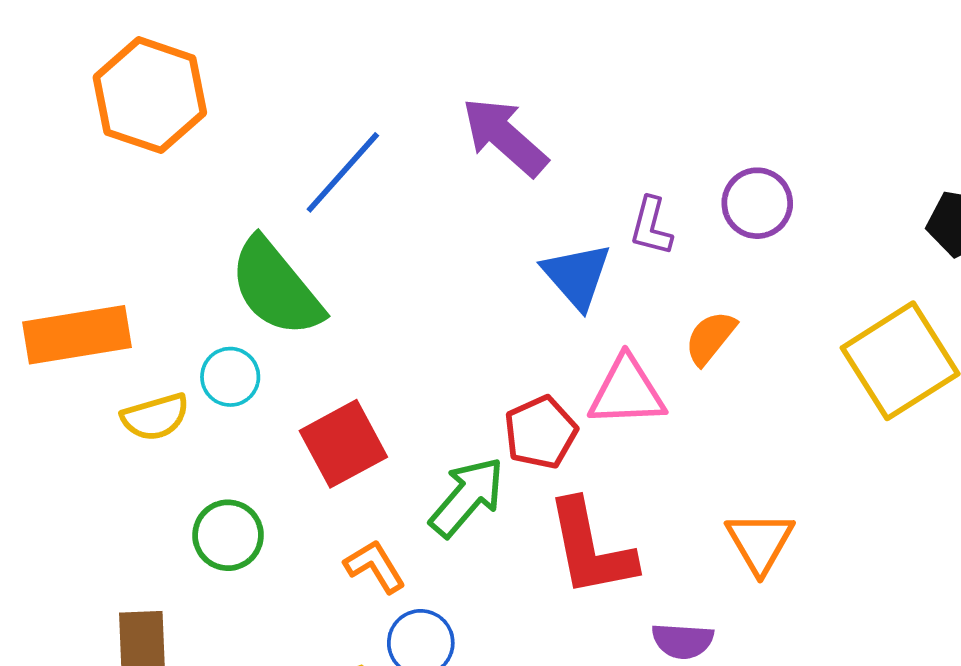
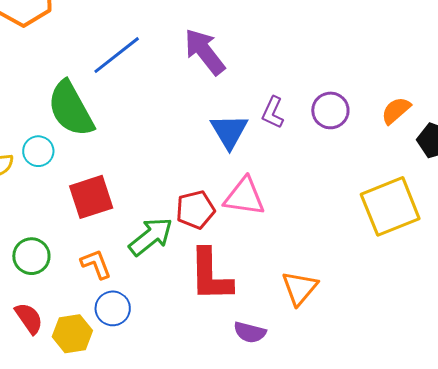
orange semicircle: (710, 338) -> (396, 110), moved
green circle: (228, 535) -> (31, 256), moved

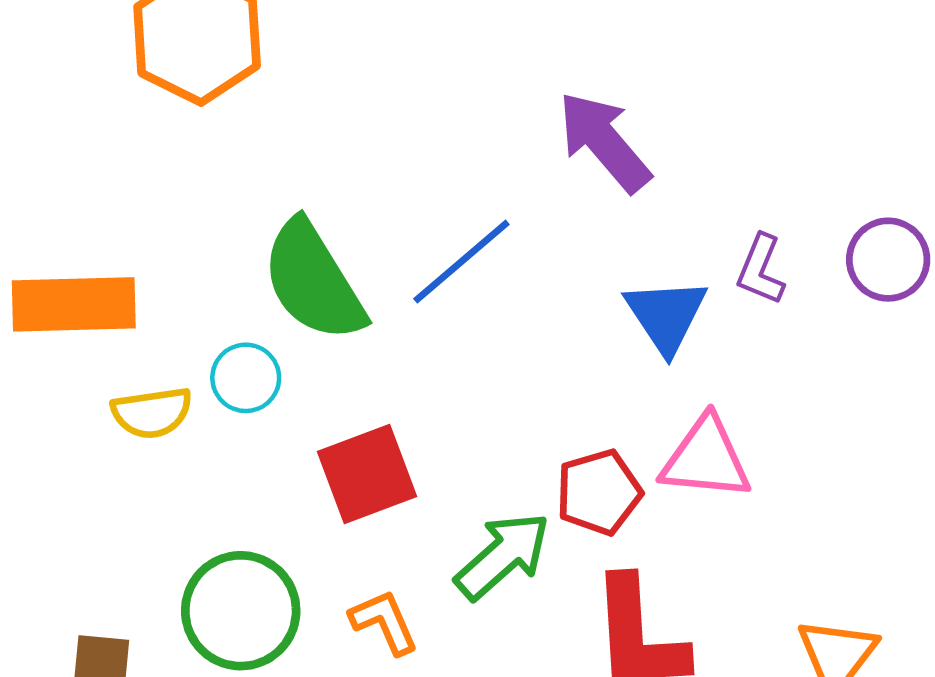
blue line: (117, 55) -> (461, 262), moved
green circle: (31, 256) -> (241, 611), size x1.4

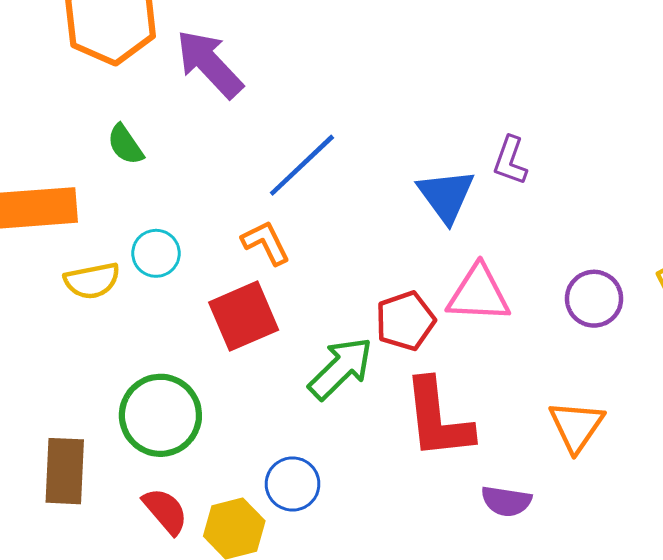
purple arrow: (604, 142) -> (209, 64), moved
purple circle: (888, 260) -> (594, 299), moved
green semicircle: (313, 281) -> (125, 144), moved, size x0.5
orange L-shape: (384, 622) -> (266, 243), moved

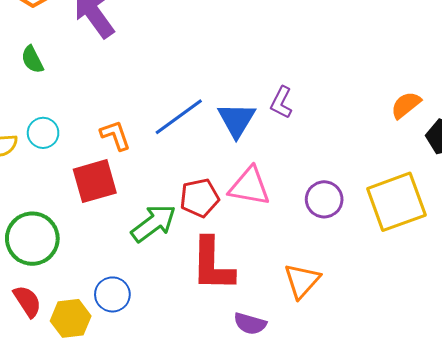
blue line: (302, 165) -> (179, 117), moved

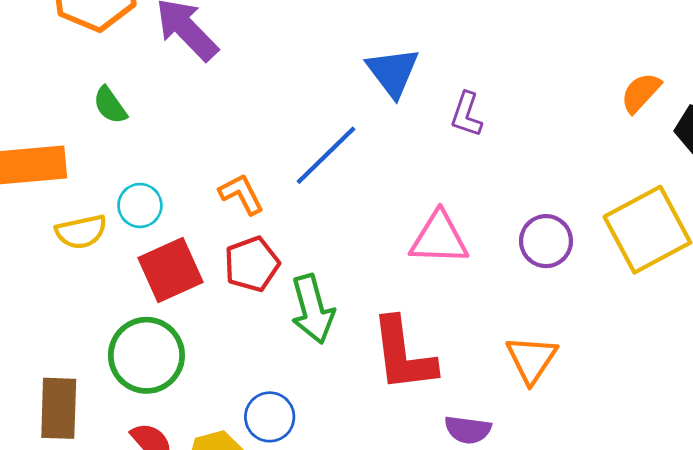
blue triangle: (237, 120) -> (393, 72), moved
red square: (95, 181) -> (170, 270), moved
red pentagon: (200, 198) -> (252, 264), moved
green arrow: (153, 223) -> (313, 309), turned 120

